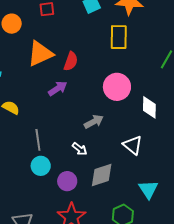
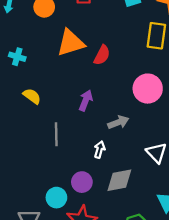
purple arrow: (58, 89) -> (86, 100), moved, turned -42
white arrow: (80, 149) -> (99, 150), turned -119
cyan circle: (41, 166) -> (56, 198), moved

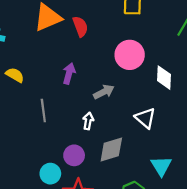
red semicircle: (102, 55) -> (80, 26), turned -42

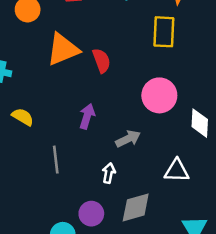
white triangle: (145, 118) -> (177, 171), turned -40

